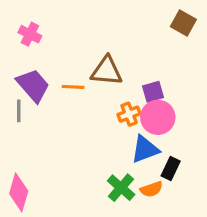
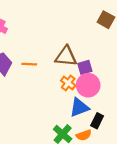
brown triangle: (107, 71) -> (66, 56), moved
orange cross: (129, 114) -> (68, 83), turned -32

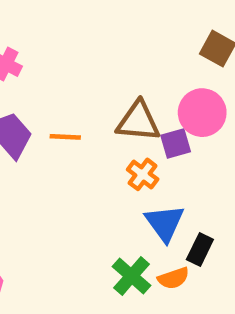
pink circle: (88, 85) -> (202, 113), moved
blue triangle: (79, 107) -> (165, 223), turned -45

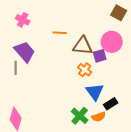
orange line: (65, 137) -> (60, 33), moved
black rectangle: (200, 249) -> (111, 104), turned 32

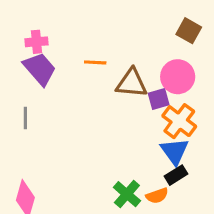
pink cross: (23, 20) -> (36, 42), turned -32
purple trapezoid: (25, 52) -> (40, 69), moved
orange cross: (85, 70) -> (179, 121), moved, size x1.5
blue triangle: (95, 92) -> (174, 151), moved

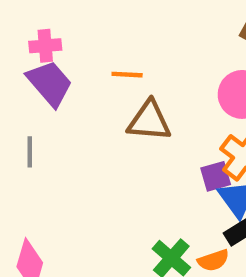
brown triangle: (132, 83) -> (149, 121), moved
purple square: (159, 99) -> (216, 176), moved

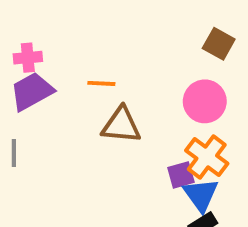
purple trapezoid: (50, 83) -> (32, 91), turned -78

